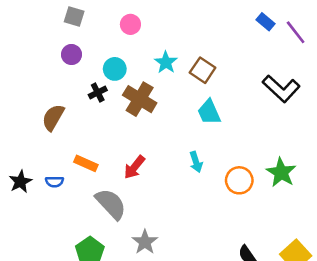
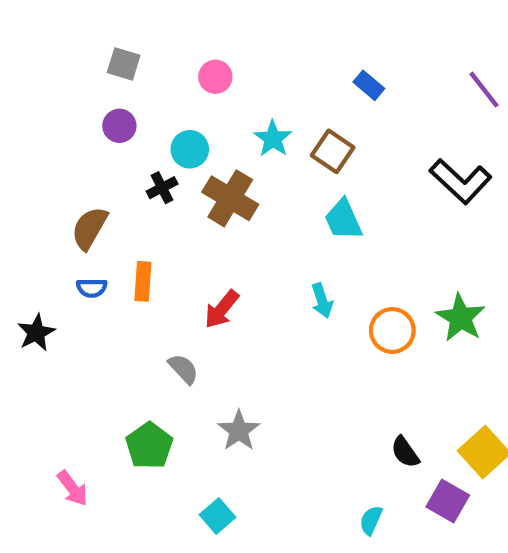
blue rectangle: (265, 22) -> (369, 85), moved
orange rectangle: (86, 163) -> (143, 281), moved, turned 70
blue semicircle: (54, 182) -> (92, 288), moved
gray semicircle: (111, 204) -> (183, 369), size x0.6

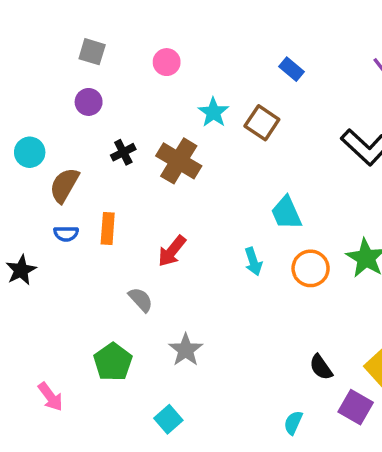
cyan circle: (190, 149) -> (30, 152), moved
cyan trapezoid: (343, 220) -> (286, 213), moved
cyan arrow: (322, 301) -> (253, 261), moved

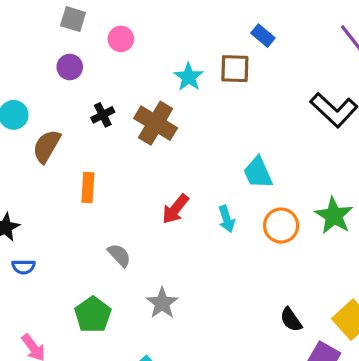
pink circle: (167, 62) -> (121, 39), moved
brown square: (262, 123) -> (235, 69), moved, turned -32
blue semicircle: (66, 234) -> (23, 267), moved
red arrow: (172, 251) -> (175, 209), moved

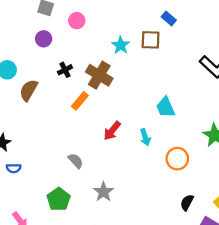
orange rectangle: (88, 188) -> (80, 101), moved, turned 36
orange circle: (281, 226) -> (177, 159), moved
black semicircle: (291, 320) -> (187, 202), turned 63

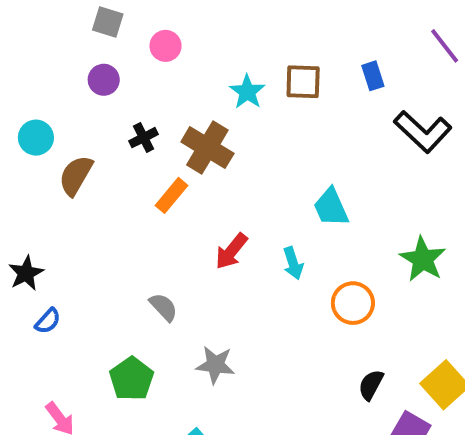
blue rectangle: (169, 18) -> (373, 76), moved, turned 32
blue semicircle: (14, 168) -> (48, 321), turned -48
gray star: (103, 192) -> (215, 365), turned -30

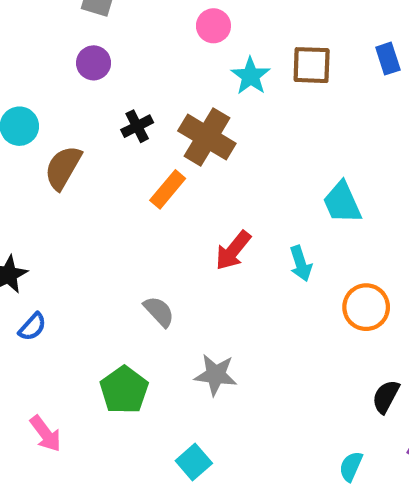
pink circle: (166, 46) -> (213, 26), moved

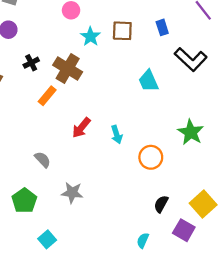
cyan trapezoid: (342, 202) -> (149, 81), moved
cyan square: (194, 462) -> (47, 239), moved

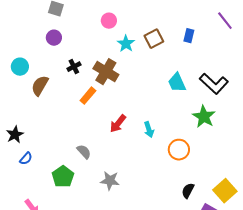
blue rectangle: (162, 27) -> (189, 36), turned 32
brown square: (122, 31) -> (154, 39), turned -30
black L-shape: (191, 59) -> (214, 84), moved
green star: (191, 132) -> (204, 117), moved
green pentagon: (24, 201) -> (63, 177), moved

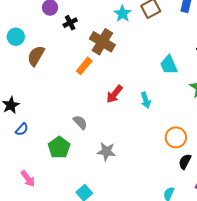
black cross: (74, 67) -> (70, 23), moved
cyan trapezoid: (177, 83) -> (169, 65), moved
orange circle: (179, 150) -> (176, 137), moved

